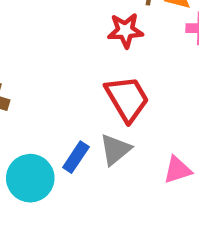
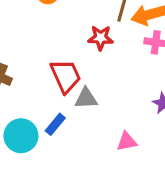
red trapezoid: (127, 99) -> (66, 76), moved
gray triangle: (115, 150) -> (86, 98), moved, turned 30

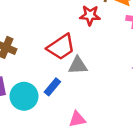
red trapezoid: (66, 76) -> (61, 47), turned 80
pink triangle: (127, 141) -> (77, 119), moved

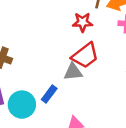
red trapezoid: (61, 47) -> (85, 56), moved

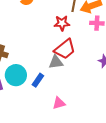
cyan circle: (22, 105) -> (16, 75), moved

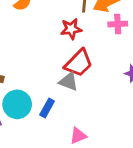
gray triangle: (56, 62) -> (69, 82), turned 35

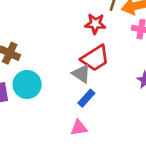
blue rectangle: (47, 108) -> (86, 98), moved

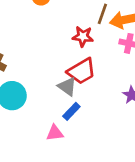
pink triangle: (79, 128) -> (55, 133), moved

